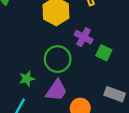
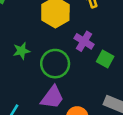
green star: (27, 79) -> (21, 51), moved

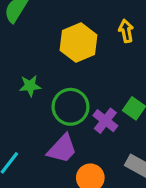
purple cross: (84, 41) -> (105, 121), moved

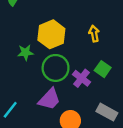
yellow arrow: (126, 31) -> (94, 34), moved
yellow hexagon: (79, 43) -> (51, 34), moved

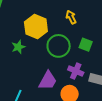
green circle: (56, 68) -> (59, 46), moved
purple cross: (81, 78) -> (76, 71), moved

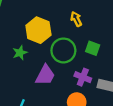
purple trapezoid: (48, 81) -> (45, 75), moved

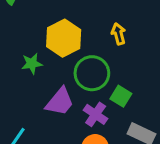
green square: (93, 48) -> (121, 96), moved
purple cross: (83, 77) -> (96, 114), moved

